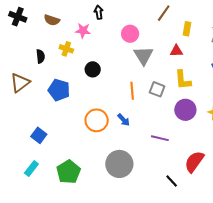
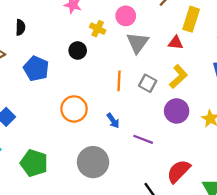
yellow rectangle: (187, 29) -> (191, 19), size x1.5
yellow cross: (66, 49) -> (98, 29), moved
yellow L-shape: (183, 80) -> (178, 77), turned -135
blue arrow: (124, 120) -> (113, 121), moved
green pentagon: (68, 172) -> (34, 163), turned -30

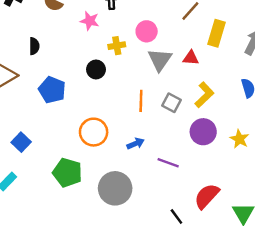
yellow cross: (98, 29) -> (117, 46), turned -35
red triangle: (176, 43) -> (191, 58), moved
blue arrow: (113, 121) -> (136, 144), turned -77
green pentagon: (34, 163) -> (67, 173), moved

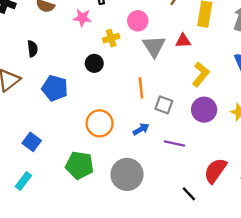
gray square: (172, 103) -> (164, 105), moved

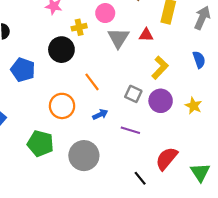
black circle: (94, 63) -> (61, 50), size x1.5
orange line: (141, 88) -> (92, 82), moved, turned -36
gray square: (164, 105) -> (133, 94), moved

